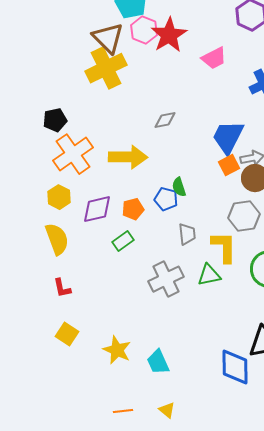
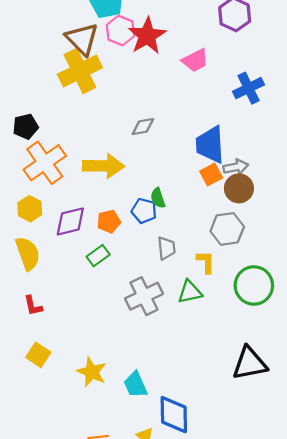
blue trapezoid: (228, 137) -> (210, 145), turned -30
yellow L-shape: (224, 247) -> (206, 262), size x0.7
blue diamond: (235, 367) -> (174, 415), moved

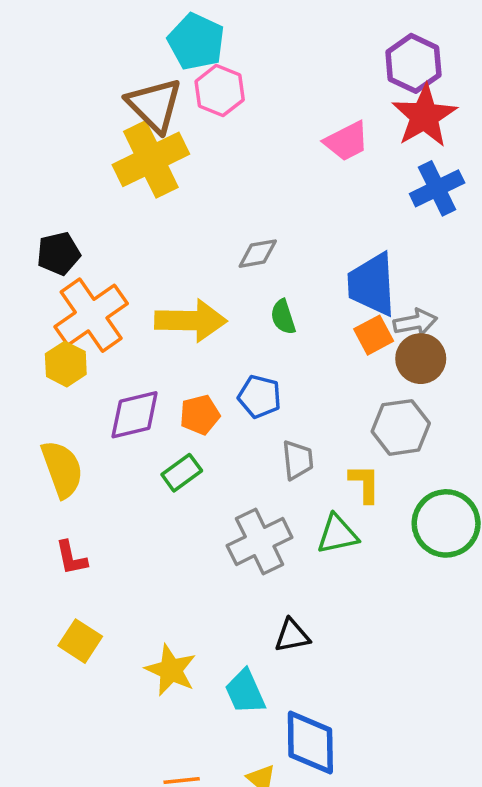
red star: (147, 36) -> (424, 116), moved
green semicircle: (158, 198) -> (283, 317), moved
yellow hexagon: (30, 209) -> (66, 364), moved
black triangle: (250, 363) -> (292, 636), moved, size x0.6

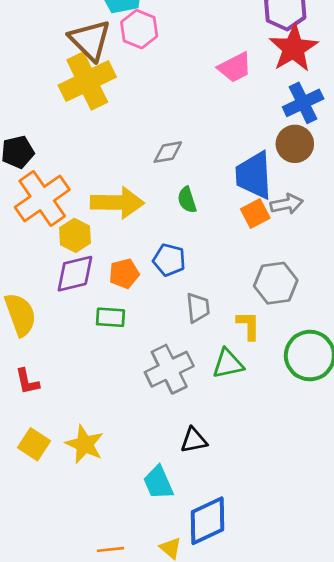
brown circle: (421, 359) -> (295, 144), moved
yellow hexagon: (66, 364) -> (75, 235), moved
green rectangle: (182, 473) -> (110, 317), turned 40
yellow star: (171, 670) -> (85, 444), moved
blue diamond: (310, 743) -> (207, 521), turned 66

